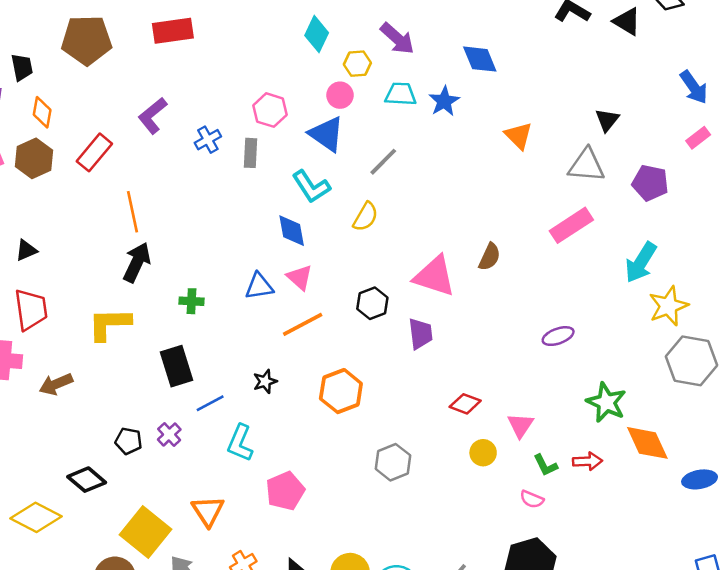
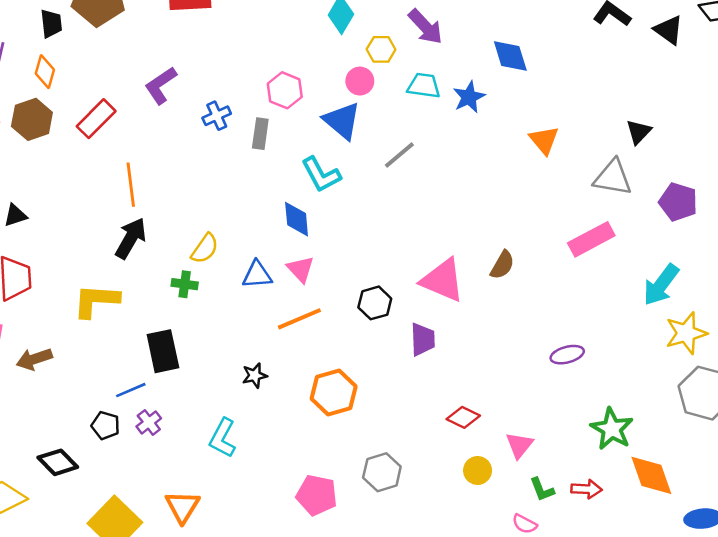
black trapezoid: (22, 67) -> (51, 24), moved
yellow semicircle: (365, 217) -> (205, 249), moved
blue line: (210, 403) -> (131, 390), moved
pink pentagon: (285, 491) -> (317, 495), moved, turned 30

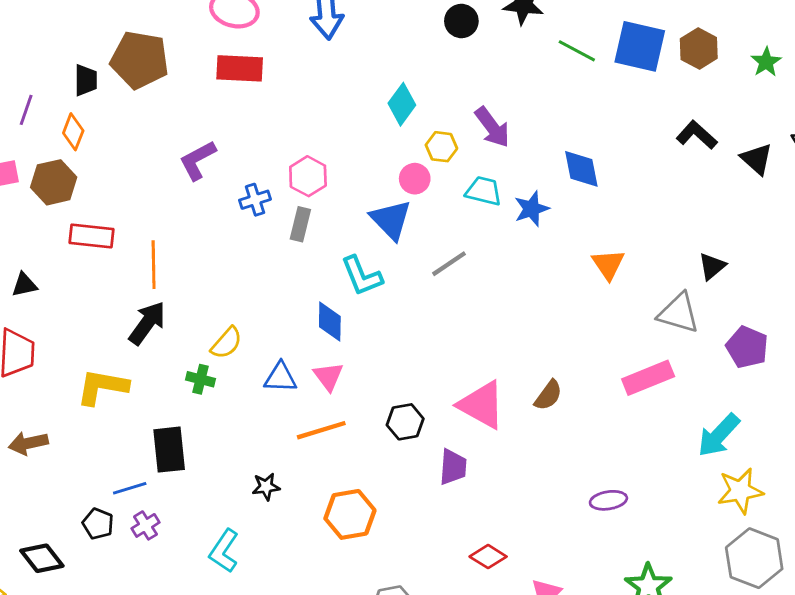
pink hexagon: (285, 90) -> (308, 176), moved
red rectangle: (96, 119) -> (91, 236), moved, turned 45

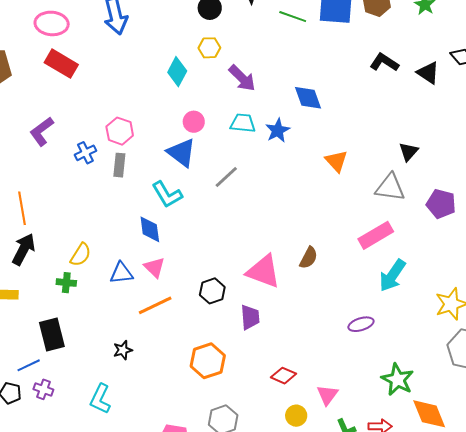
red rectangle: (240, 68) -> (61, 64), turned 36
yellow hexagon: (441, 147) -> (209, 48), moved
cyan arrow: (719, 435) -> (392, 275), moved
orange hexagon: (350, 514) -> (208, 361), moved
purple cross: (146, 525) -> (43, 389), turned -30

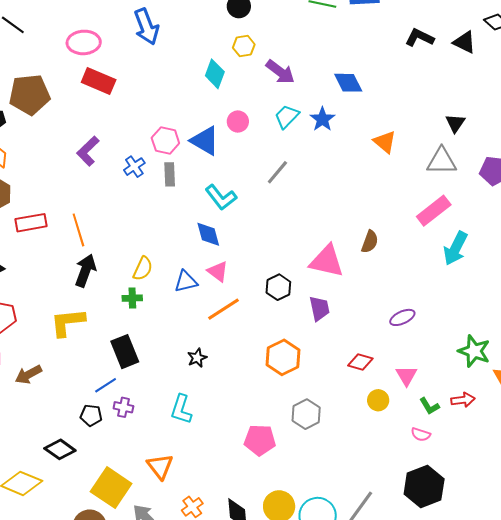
cyan trapezoid: (243, 123) -> (287, 117), turned -44
blue triangle: (181, 153) -> (205, 141), moved
purple ellipse: (361, 324) -> (402, 317), moved

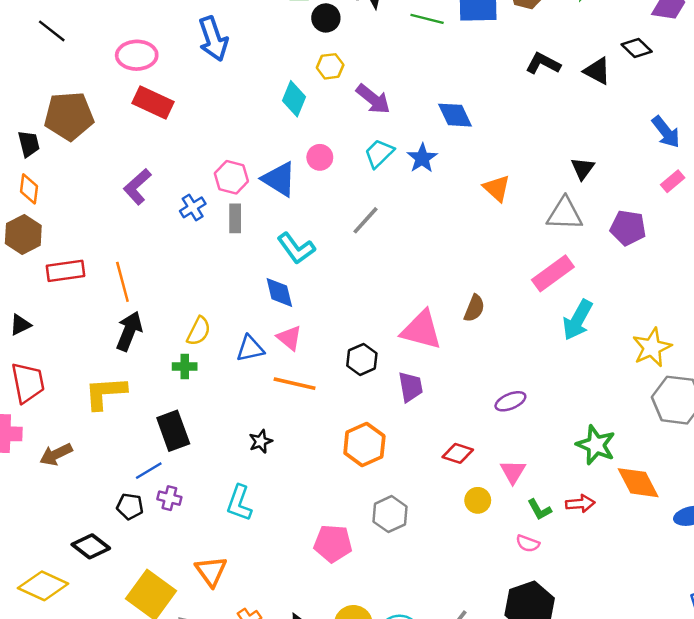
orange line: (224, 309) -> (295, 384), turned 44

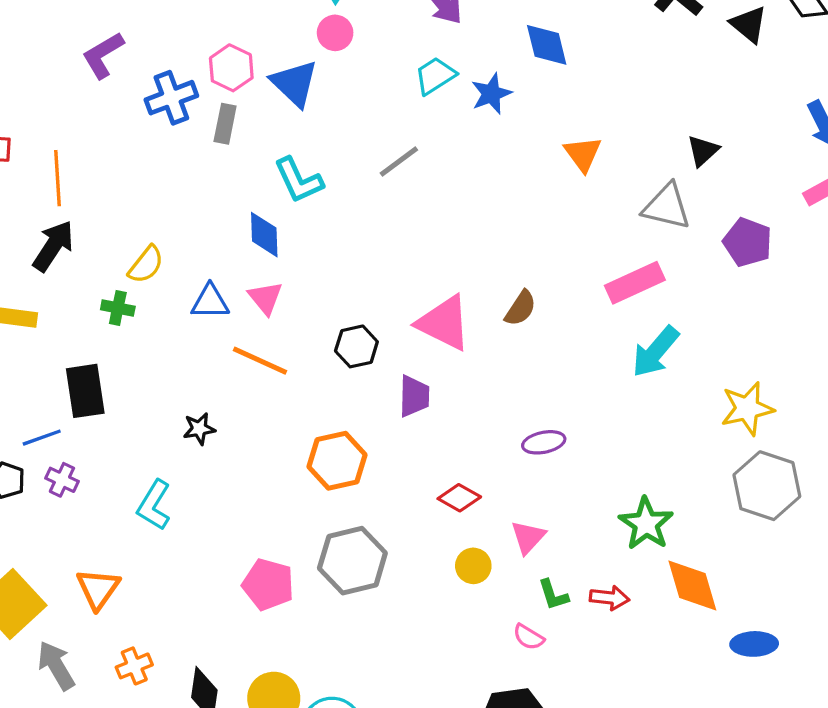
pink circle: (320, 157) -> (335, 33), moved
blue cross: (193, 207) -> (171, 98), size x1.4
gray hexagon: (390, 514) -> (352, 561), size x1.4

